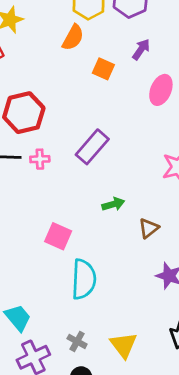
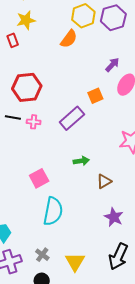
purple arrow: (141, 49) -> (112, 65), moved
orange square: (103, 69) -> (95, 96), moved, turned 35
pink square: (58, 236) -> (39, 178), turned 30

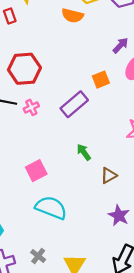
orange semicircle: (69, 39) -> (73, 16), turned 66
pink cross: (34, 122) -> (31, 107), turned -32
green arrow: (81, 161) -> (84, 152), turned -119
cyan semicircle: (53, 211) -> (51, 208), turned -80

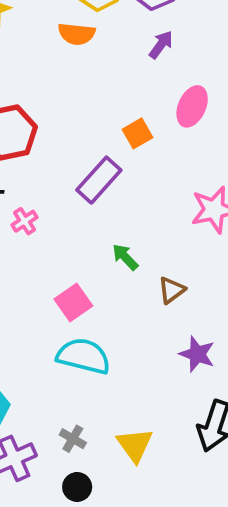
purple arrow: (121, 45) -> (161, 45), moved
pink cross: (31, 107) -> (25, 221), moved
pink square: (36, 171) -> (73, 303), moved

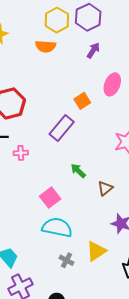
pink cross: (25, 221) -> (21, 153), turned 32
gray cross: (73, 439) -> (66, 260), moved
yellow triangle: (135, 445) -> (96, 251), moved, turned 35

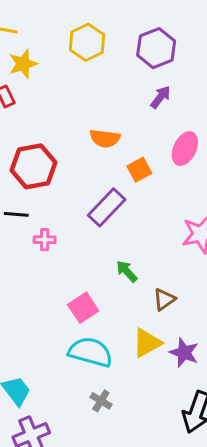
yellow hexagon: (57, 20) -> (87, 42), moved
orange semicircle: (46, 46) -> (105, 138), moved
yellow triangle: (96, 251) -> (147, 343), moved

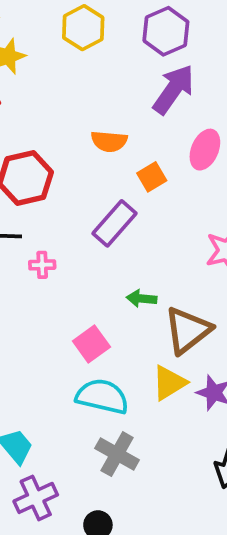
purple arrow: (161, 97) -> (173, 89), size x1.8
green arrow: (127, 271) -> (142, 299), turned -40
brown triangle: (164, 299) -> (188, 330), size x1.8
gray cross: (101, 401) -> (117, 454), size x1.6

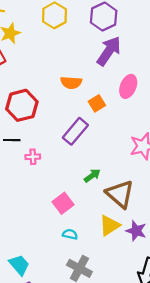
green arrow: (142, 299) -> (92, 176), turned 140
brown triangle: (188, 330) -> (120, 194), turned -40
cyan semicircle: (102, 396) -> (70, 234), size x0.5

